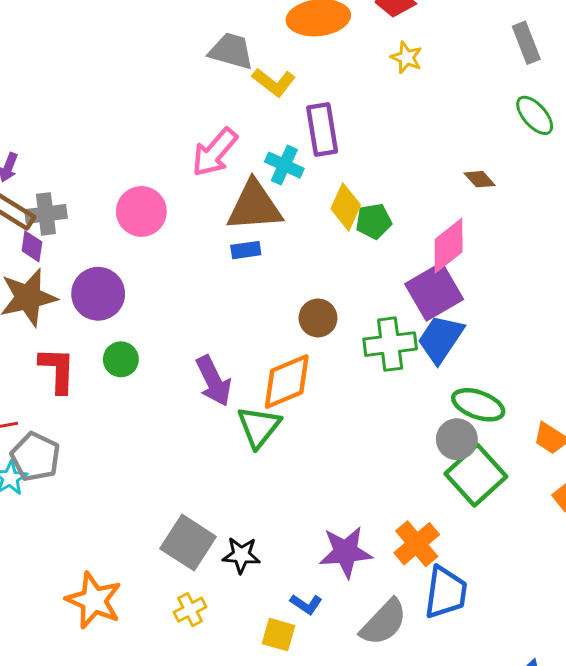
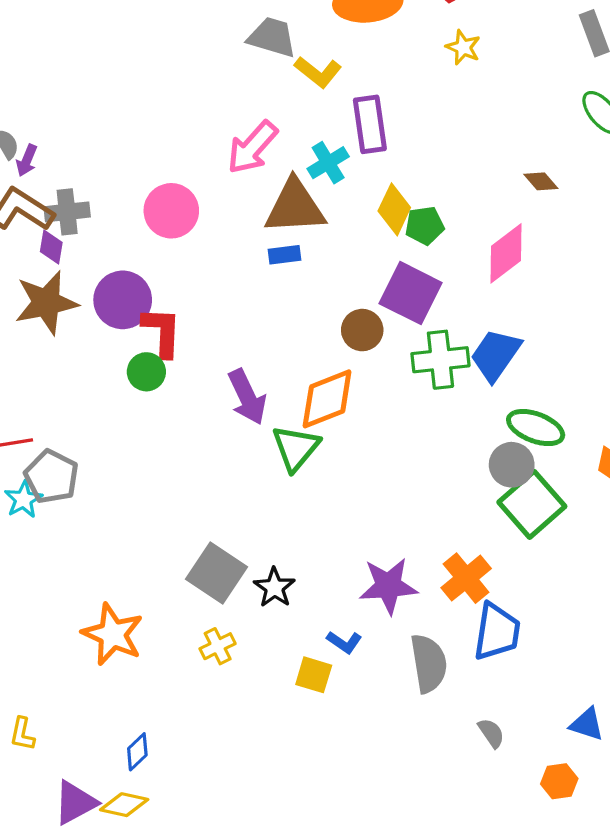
cyan cross: (284, 165) -> (328, 163), turned 33
purple square: (434, 292) -> (411, 293), moved, turned -34
red L-shape: (57, 370) -> (162, 332), moved
black star: (241, 555) -> (274, 588), turned 30
gray semicircle: (384, 622) -> (429, 663), turned -54

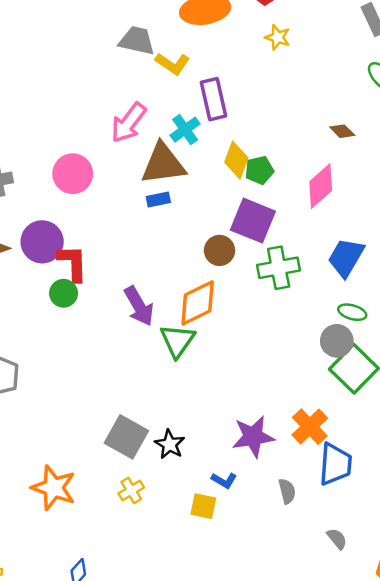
blue trapezoid: (496, 355) -> (346, 257), moved
green ellipse: (536, 428) -> (352, 312), size x0.7
gray semicircle: (429, 663) -> (287, 491), size x0.6

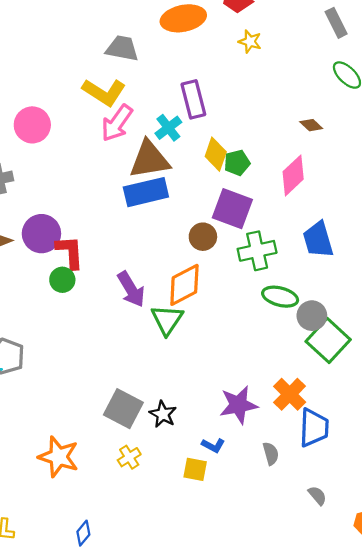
yellow L-shape: (173, 64) -> (104, 92), moved, size x1.4
pink circle: (73, 174) -> (32, 125), moved
blue rectangle: (158, 200) -> (146, 192), size x2.0
blue trapezoid: (346, 257) -> (318, 240), turned -45
green ellipse: (352, 312) -> (280, 297), moved, size x1.4

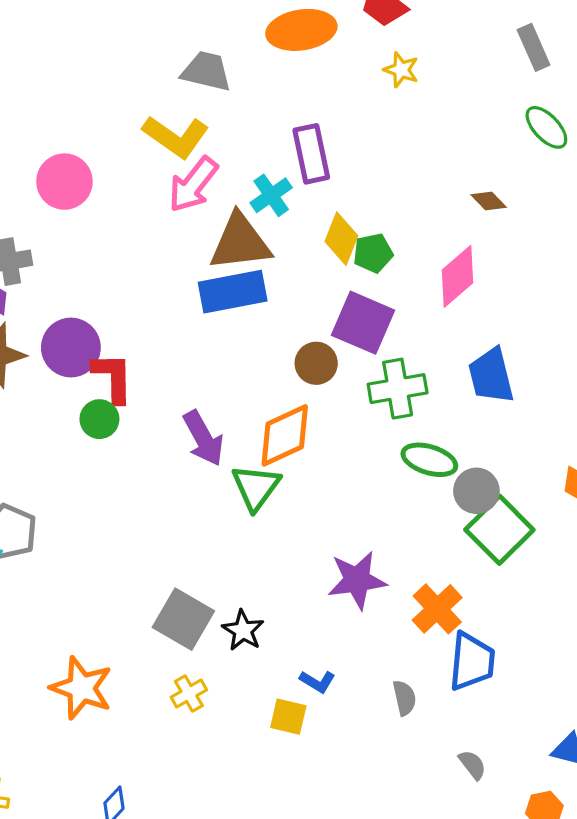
purple star: (238, 405) -> (357, 580), moved

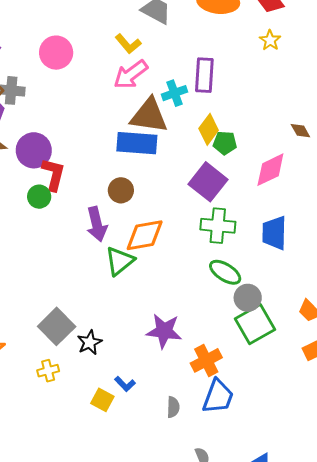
yellow L-shape: (176, 137) -> (128, 44), size x0.7
brown circle: (316, 363) -> (121, 190), moved

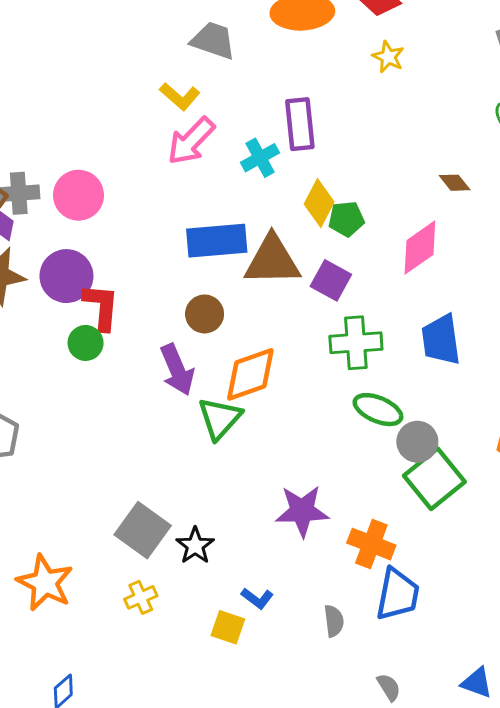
pink circle: (56, 53) -> (78, 195), moved
brown triangle: (149, 116) -> (272, 261), moved
purple square: (208, 182) -> (331, 280), size x0.7
orange cross: (206, 360) -> (371, 544), turned -32

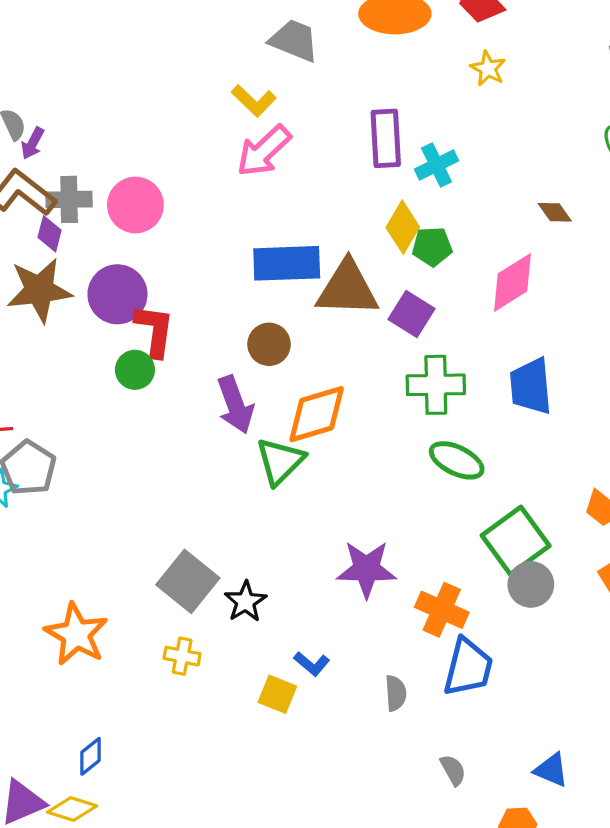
cyan cross: (260, 158) -> (436, 165), moved
gray circle: (417, 442) -> (531, 584), moved
yellow cross: (141, 597) -> (182, 656), turned 32

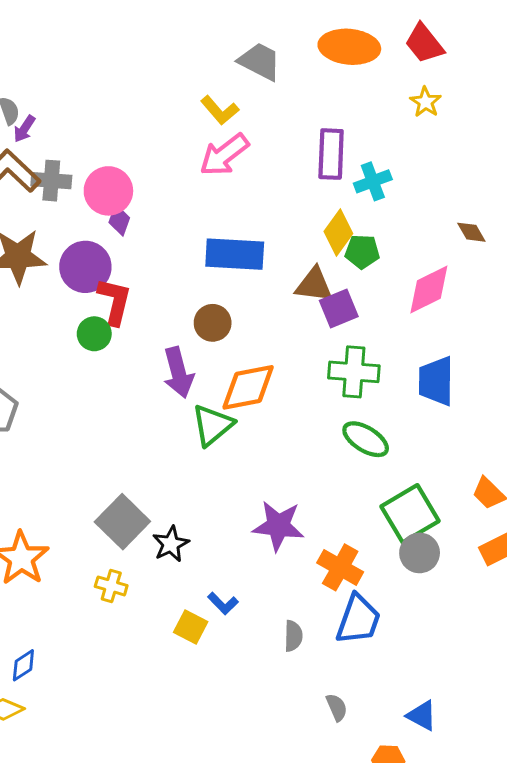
purple diamond: (50, 234) -> (119, 220), moved
brown triangle: (347, 289) -> (314, 285), moved, size x0.7
purple square: (412, 314) -> (339, 309), turned 30

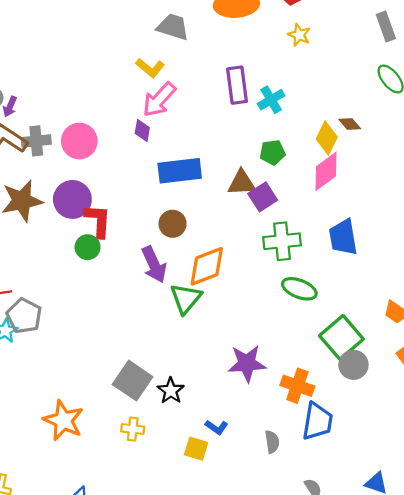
purple diamond: (119, 220) -> (142, 131), moved
yellow diamond: (338, 232) -> (327, 138), moved

